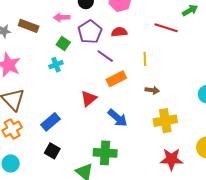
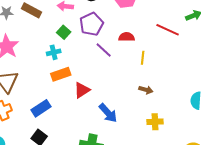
red semicircle: (119, 32) -> (127, 37), moved
orange rectangle: (116, 79) -> (61, 74), moved
yellow cross: (165, 121) -> (155, 122), size x0.7

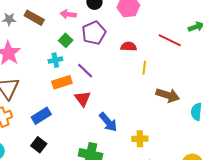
purple line: (104, 50) -> (85, 71), moved
red triangle: (82, 90) -> (83, 99), turned -36
brown arrow: (146, 90) -> (168, 95), moved, size x1.6
yellow cross: (155, 122) -> (140, 139), moved

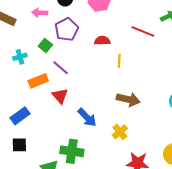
green square: (66, 40) -> (45, 45), moved
cyan cross: (55, 60) -> (20, 57), moved
brown arrow: (168, 95) -> (128, 99), moved
yellow cross: (140, 139) -> (120, 132), turned -35
black square: (39, 145) -> (19, 145), turned -35

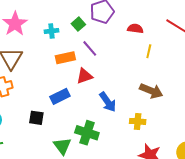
red triangle: (60, 96) -> (84, 76), turned 42
blue rectangle: (20, 116) -> (60, 96), moved
yellow cross: (120, 132) -> (138, 121), turned 35

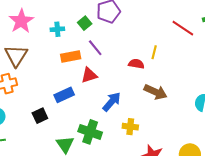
red semicircle: (135, 29) -> (136, 64), moved
blue arrow: (108, 102) -> (112, 102), turned -105
black square: (36, 118) -> (40, 116), turned -35
yellow cross: (138, 121) -> (130, 127), moved

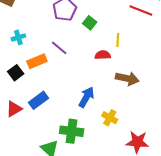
green square: (85, 23) -> (90, 23), moved
red triangle: (89, 75) -> (14, 109), moved
black square: (40, 116) -> (16, 73), moved
yellow cross: (130, 127) -> (110, 118), turned 35

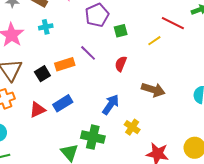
green square: (90, 23) -> (121, 31), turned 32
cyan cross: (18, 37) -> (46, 27), moved
yellow line: (118, 40) -> (154, 41), moved, turned 48
red semicircle: (103, 55) -> (121, 64), moved, turned -70

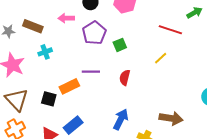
yellow line: (154, 41) -> (161, 58), moved
purple line: (88, 53) -> (91, 72), turned -36
black square: (42, 74) -> (49, 99), turned -35
brown arrow: (153, 90) -> (171, 118), moved

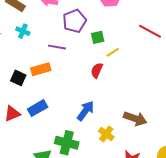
cyan cross: (45, 52) -> (23, 31), turned 32
yellow line: (161, 58) -> (113, 52), moved
purple line: (91, 72) -> (57, 47), moved

